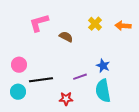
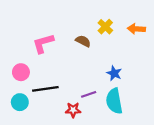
pink L-shape: (39, 23) -> (43, 43), moved
brown semicircle: (66, 37) -> (83, 41), moved
purple line: (80, 77) -> (89, 94), moved

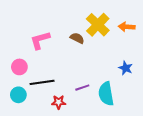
yellow cross: (105, 27) -> (98, 25), size x1.6
blue star: (114, 73) -> (126, 68), moved
red star: (73, 110) -> (59, 102), moved

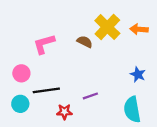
cyan semicircle: (106, 94) -> (132, 110), moved

